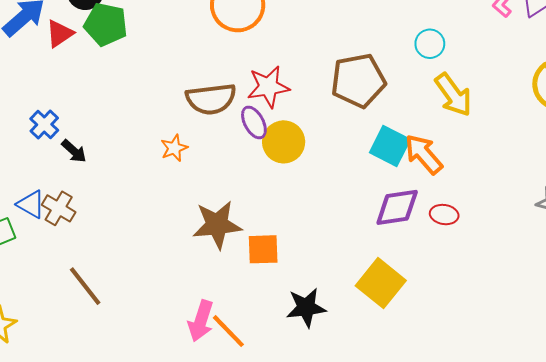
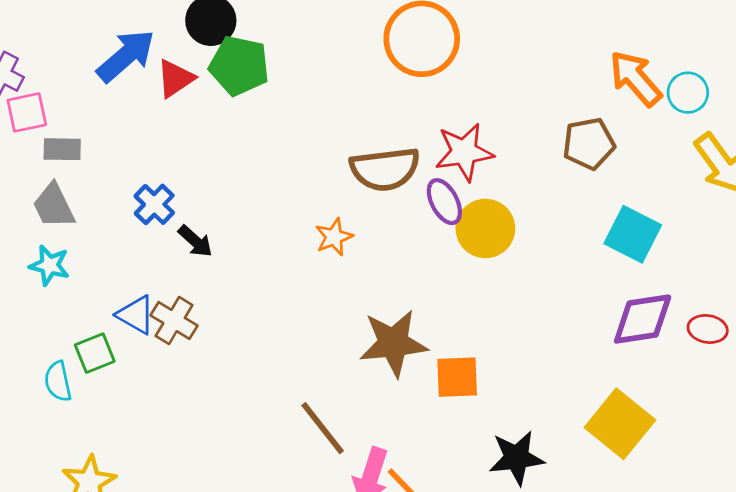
brown pentagon: (358, 81) -> (589, 144), size x0.7
orange arrow: (424, 154) -> (635, 78), moved
brown line: (85, 286) -> (323, 428), moved

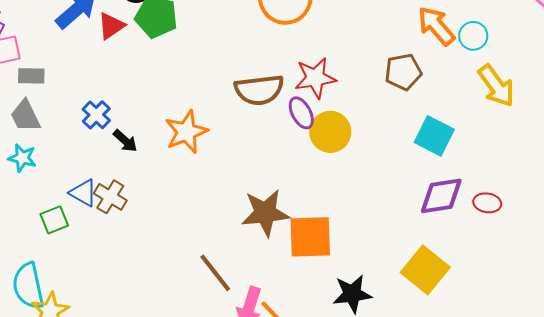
orange star: (334, 237) -> (186, 132), moved, size x1.6
orange square: (457, 377) -> (310, 237), size x1.4
cyan semicircle: (58, 381) -> (28, 286), moved, size x1.6

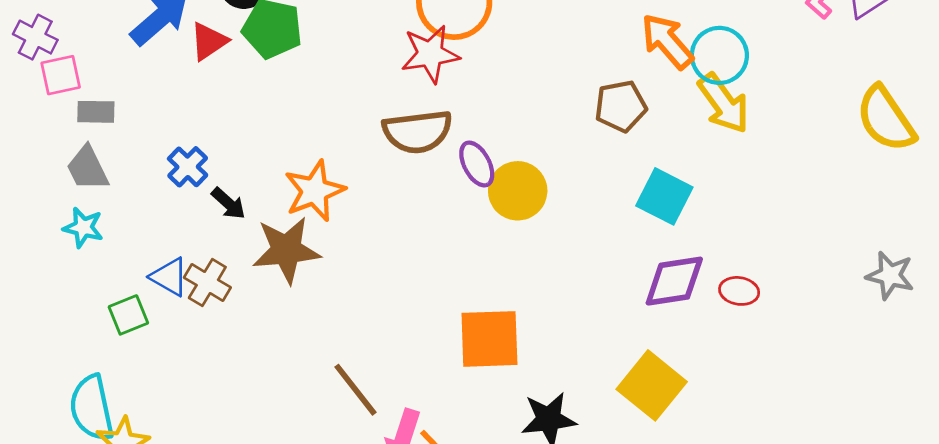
cyan circle: (473, 36) -> (719, 55), size x1.4
red star: (315, 78) -> (430, 54), moved
yellow arrow: (496, 86) -> (724, 103), moved
brown star: (265, 213) -> (286, 250), moved

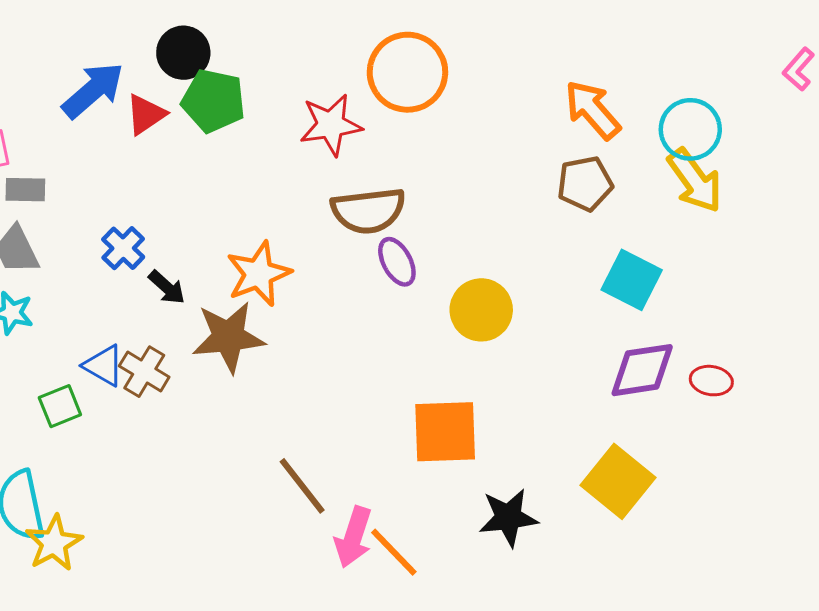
orange arrow: (667, 41) -> (592, 110), moved
red star: (430, 54) -> (331, 125), moved
purple ellipse: (477, 164) -> (397, 262), moved
yellow circle: (518, 191) -> (481, 310), moved

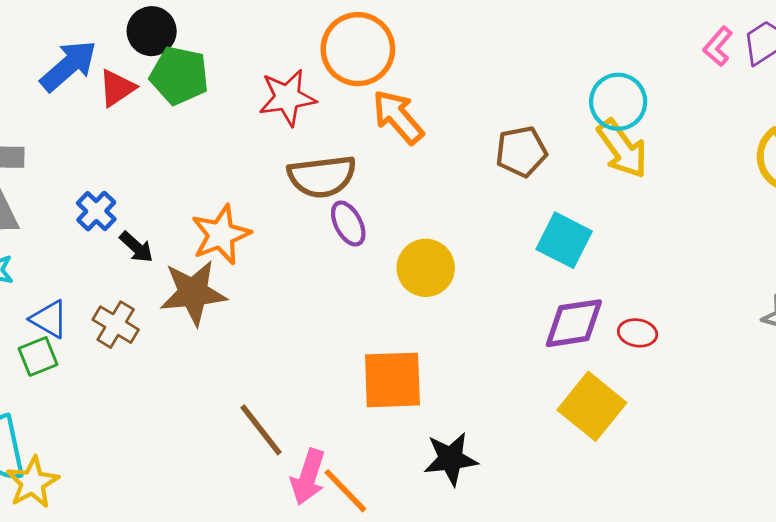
orange arrow: (592, 110) -> (398, 117), moved
blue triangle: (104, 366) -> (49, 319), moved
yellow square: (618, 481) -> (592, 406), moved

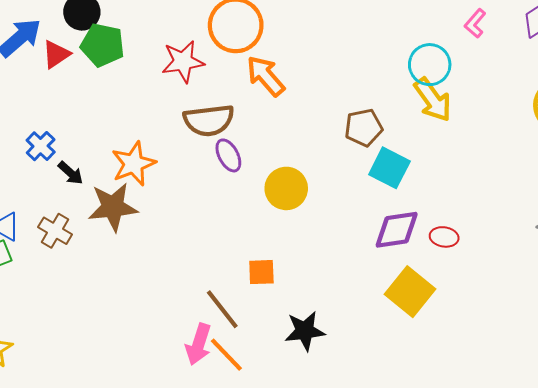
pink L-shape: (718, 46) -> (475, 23), moved
brown pentagon: (521, 152) -> (364, 128), moved
orange square: (392, 380) -> (261, 272), size x0.6
brown line: (261, 430) -> (222, 309), moved

